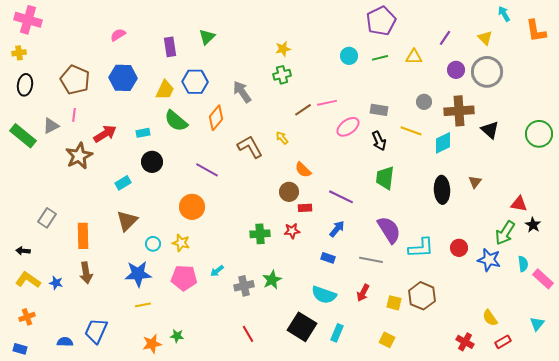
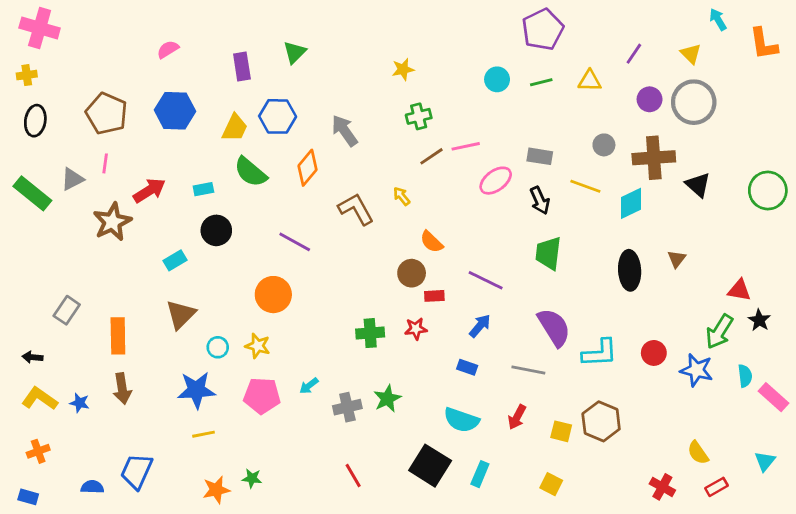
green cross: (282, 75) -> (419, 116), moved

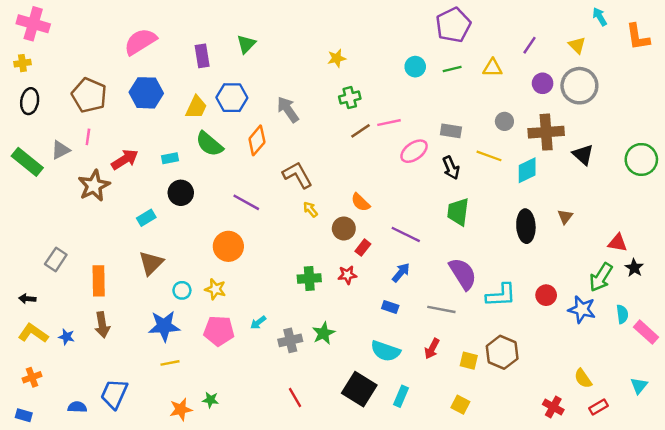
pink semicircle: (168, 49) -> (140, 42), size x1.8
yellow arrow: (402, 196) -> (310, 209), moved
red rectangle: (434, 296) -> (363, 248), turned -49

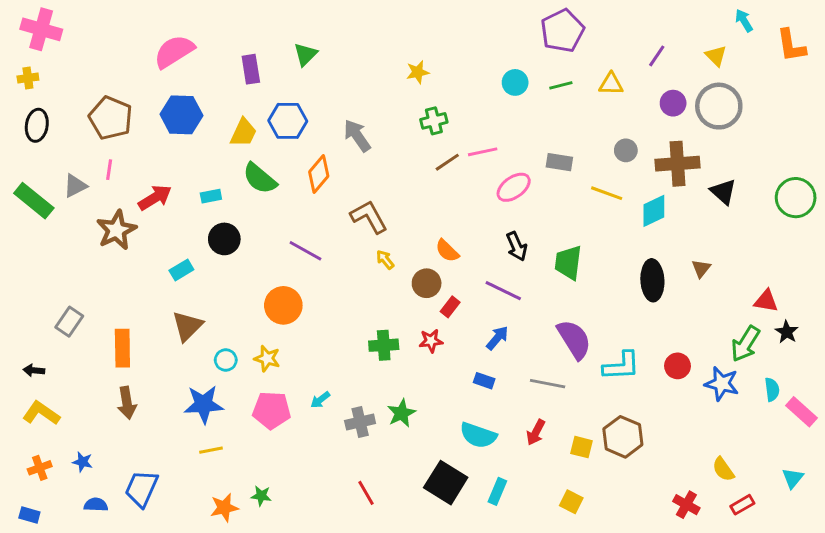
black arrow: (451, 168) -> (517, 246), moved
blue star: (67, 337) -> (83, 462), moved

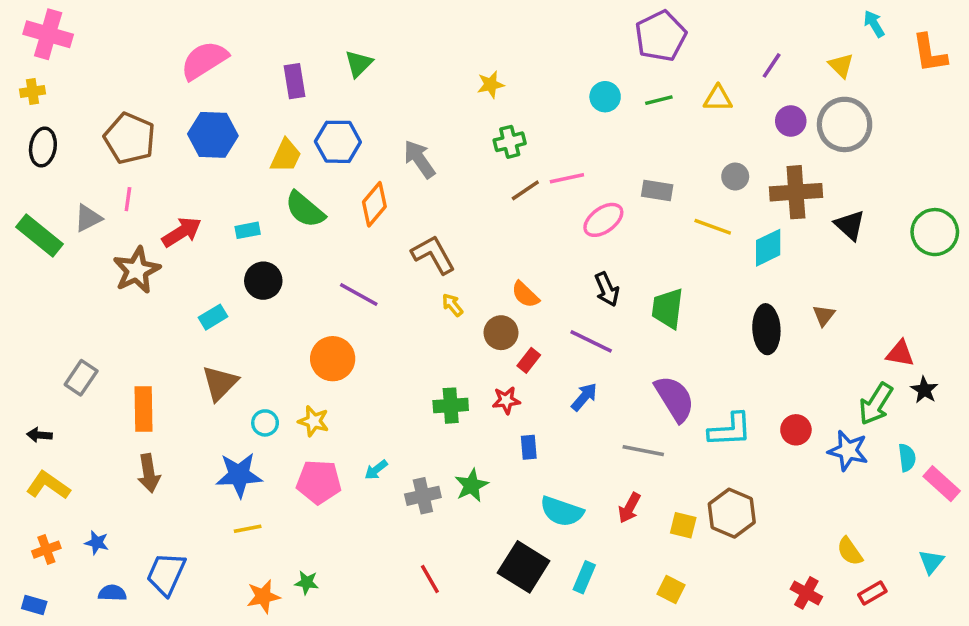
blue rectangle: (484, 381) -> (529, 447), moved, turned 66

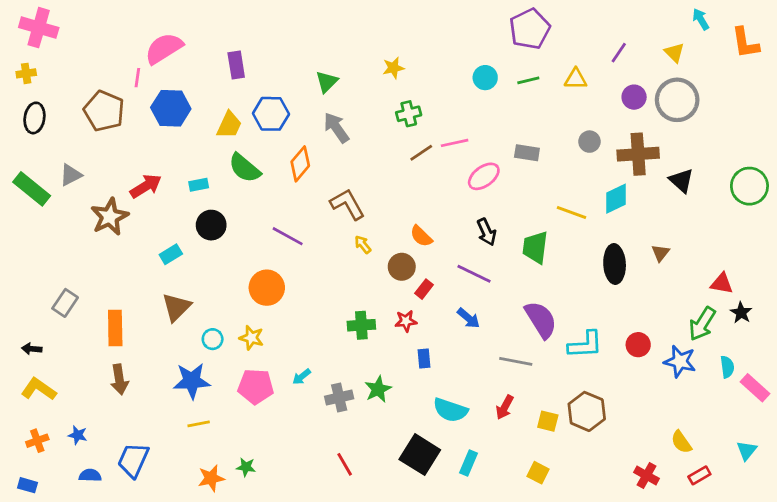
green triangle: (359, 64) -> (327, 82), moved
pink line: (128, 199) -> (137, 78), moved
yellow line: (713, 227) -> (571, 213), moved
blue arrow: (584, 397) -> (468, 318), turned 90

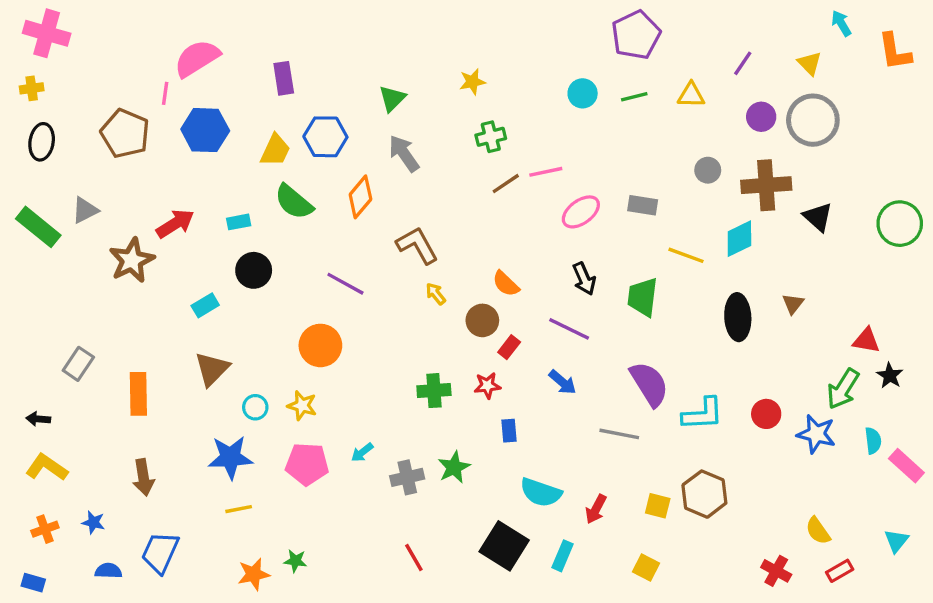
gray rectangle: (527, 153) -> (643, 205), moved
brown arrow: (119, 379) -> (143, 477), moved
red arrow: (505, 407) -> (596, 509), moved

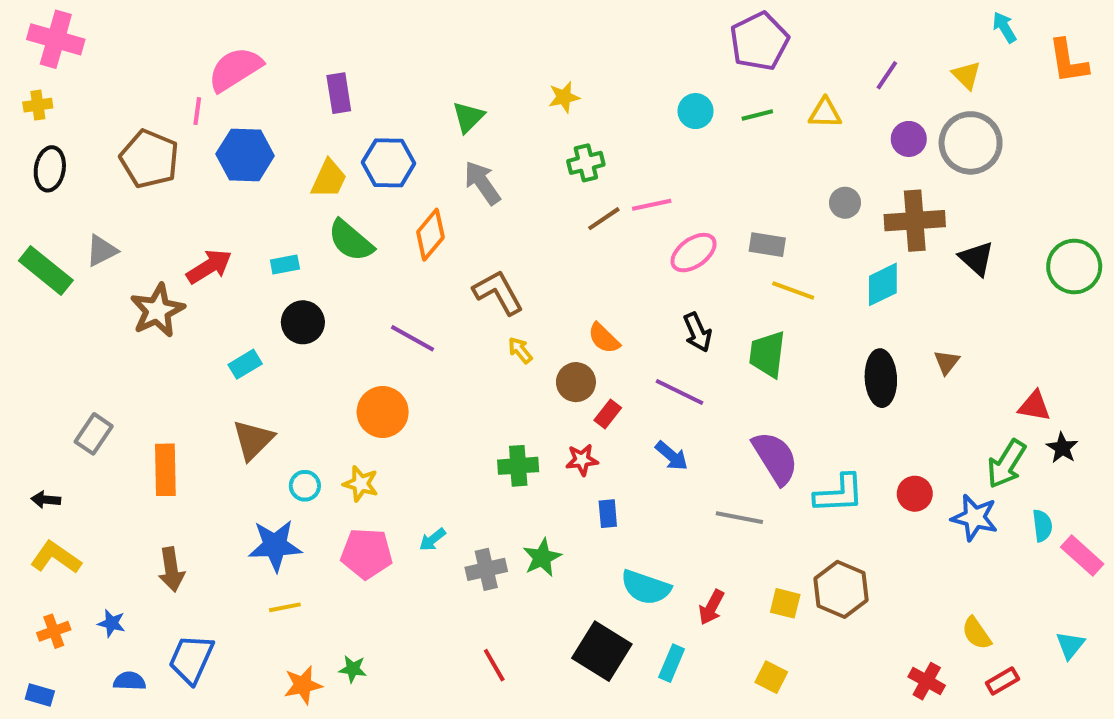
yellow line: (686, 255) -> (793, 290), moved

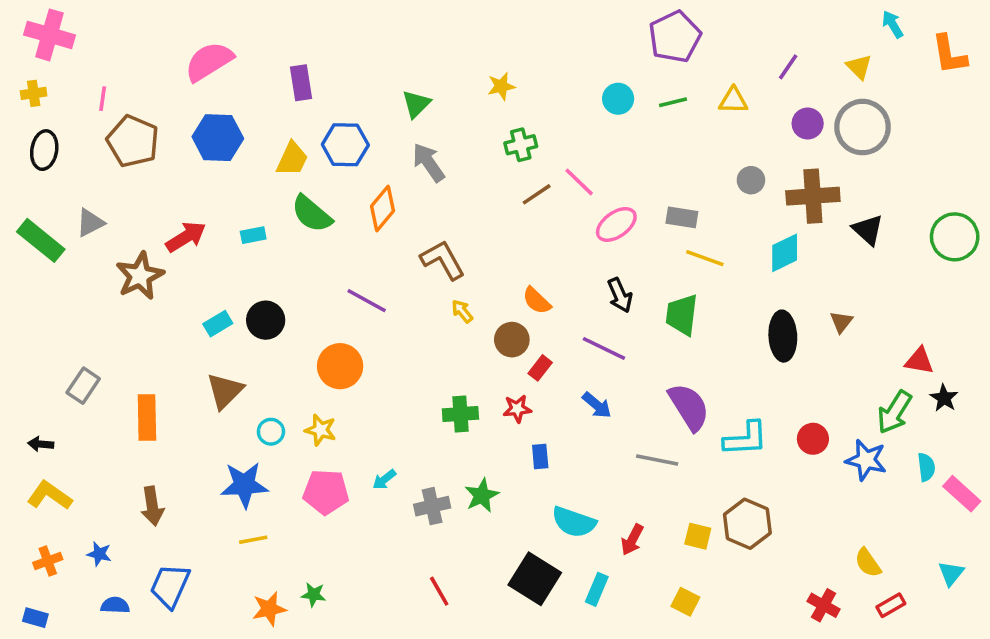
pink line: (197, 111) -> (103, 99), moved
pink line: (652, 205) -> (579, 182), turned 56
black circle: (303, 322) -> (266, 320), moved

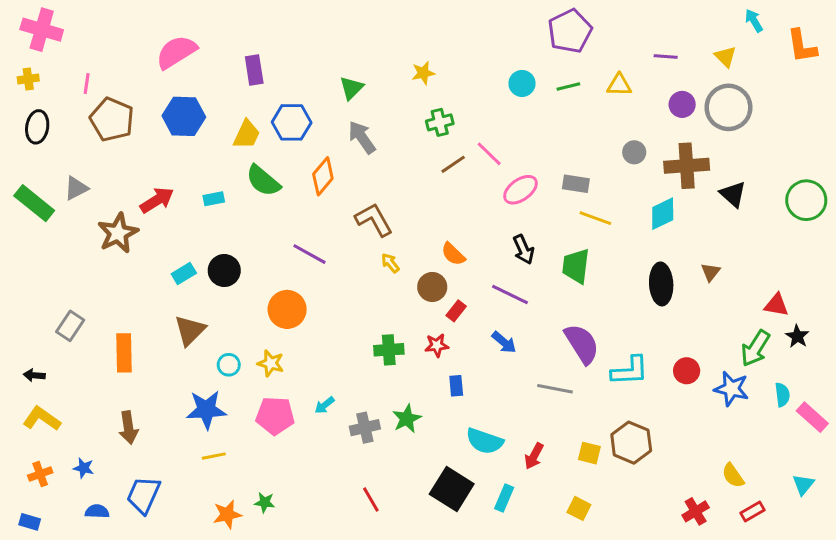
purple line: (788, 67) -> (666, 57), turned 60
red cross: (824, 605) -> (696, 511), turned 30

